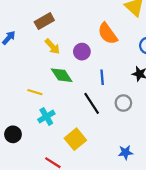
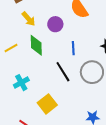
green diamond: (62, 75) -> (36, 45), turned 30
yellow line: (35, 92) -> (11, 48), moved, turned -48
gray circle: (123, 103) -> (92, 72), size x1.5

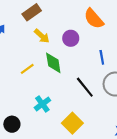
blue line: (73, 48) -> (102, 57), moved

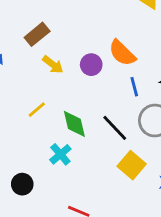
orange semicircle: (94, 19) -> (122, 53), moved
green diamond: (53, 63) -> (74, 124), moved
yellow square: (72, 123) -> (132, 165), moved

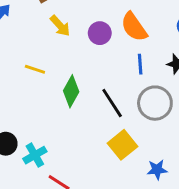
yellow line: (37, 110) -> (35, 69), turned 48
green diamond: (74, 124) -> (71, 91), turned 32
cyan cross: (60, 154) -> (35, 155), moved

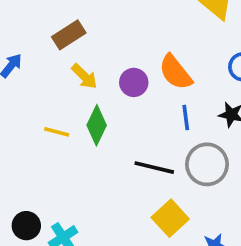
green diamond: (71, 91) -> (97, 125), moved
black line: (112, 103) -> (154, 168), turned -40

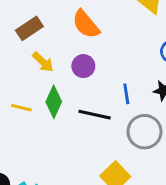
orange semicircle: (175, 72) -> (86, 24), moved
black line: (154, 168) -> (95, 115), moved

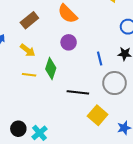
yellow arrow: (43, 62) -> (28, 50), moved
black line: (95, 115) -> (78, 92), moved

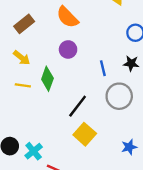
black line: (78, 92) -> (78, 106), turned -60
yellow square: (98, 115) -> (85, 134), moved

